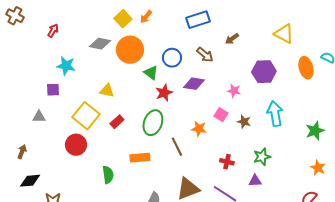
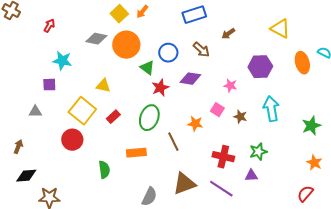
red cross: (227, 162) -> (223, 157), size x1.5

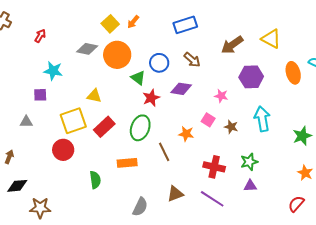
brown arrow: (228, 34) -> (232, 45), moved, size x1.6
yellow square: (82, 111) -> (73, 121), turned 32
red rectangle: (113, 117) -> (104, 127), size x1.5
purple triangle: (251, 176) -> (250, 186), moved
brown triangle: (184, 184) -> (175, 194), size x0.7

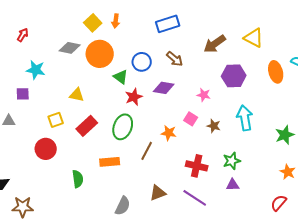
orange arrow: (133, 22) -> (116, 21), turned -32
yellow square: (73, 121) -> (56, 120), size x0.6
brown line: (164, 152) -> (147, 151), turned 54

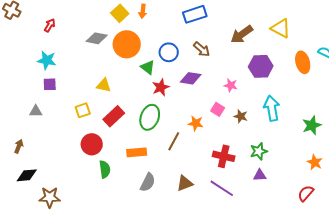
cyan star: (36, 70) -> (47, 60), moved
red circle: (46, 149) -> (92, 144), moved
gray semicircle: (123, 206) -> (148, 182), moved

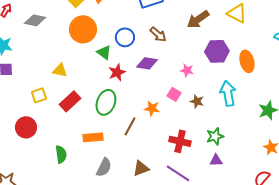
gray diamond: (97, 38) -> (35, 20), moved
orange ellipse: (303, 62) -> (247, 61), moved
red circle: (92, 144) -> (26, 127), moved

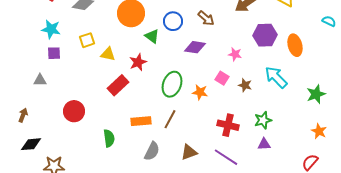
red star: (117, 72) -> (138, 62), moved
cyan arrow: (228, 93) -> (276, 77), turned -35
yellow square: (39, 95) -> (87, 40), moved
green ellipse: (106, 102) -> (172, 84), moved
brown line: (130, 126) -> (170, 119), moved

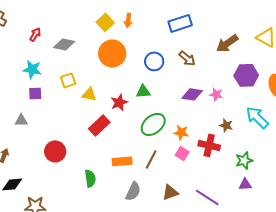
green triangle: (152, 36) -> (143, 91), moved, turned -42
purple diamond: (195, 47) -> (192, 94), moved
pink square: (222, 78) -> (182, 153), moved
green ellipse: (172, 84) -> (153, 124), turned 30
red cross: (228, 125) -> (209, 145), moved

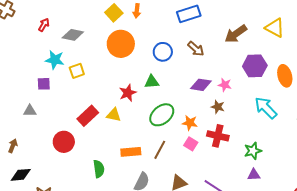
cyan star: (32, 69) -> (55, 60), moved
yellow triangle: (89, 94) -> (114, 115), moved
red rectangle: (99, 125) -> (88, 116), moved
brown star: (226, 125) -> (218, 107), moved

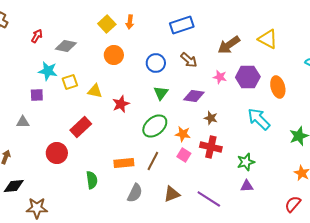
orange circle: (121, 44) -> (114, 55), size x0.7
green triangle: (152, 82) -> (161, 93), moved, turned -49
pink star: (225, 85) -> (220, 77), moved
yellow triangle: (114, 115) -> (95, 91), moved

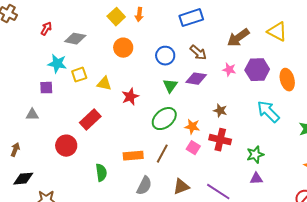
purple diamond: (194, 96) -> (196, 79), moved

